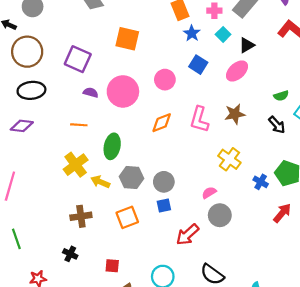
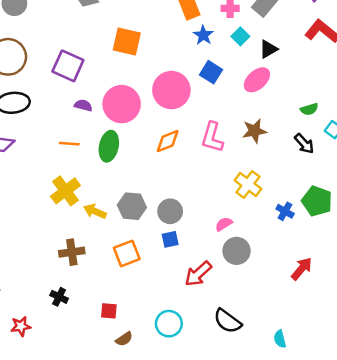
pink circle: (165, 80) -> (171, 90), size x1.5
green ellipse: (112, 146) -> (109, 146), moved
red arrow: (282, 213) -> (302, 269), moved

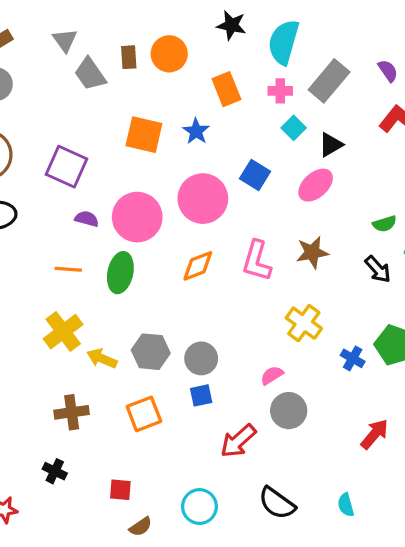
blue star: (203, 35) -> (196, 131), moved
cyan semicircle: (280, 339) -> (346, 505), moved

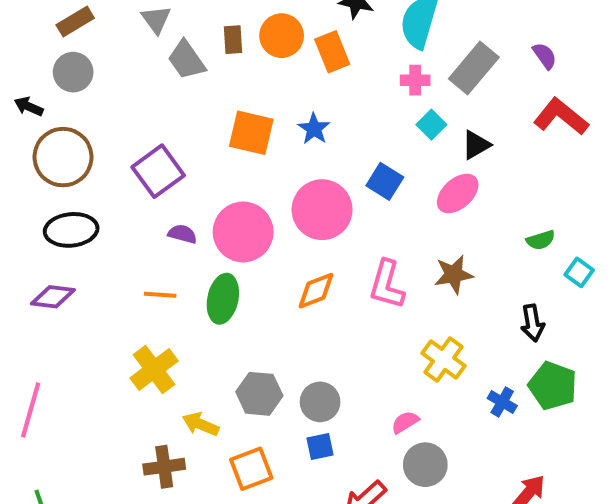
orange rectangle: (226, 89) -> (332, 52), moved
purple square: (67, 167) -> (158, 171), turned 30
black arrow: (378, 269) -> (533, 323), moved, turned 32
yellow arrow: (102, 358) -> (201, 424), moved

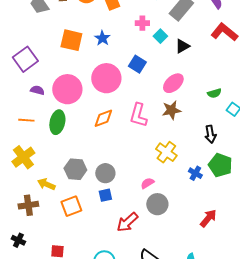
pink cross: (415, 80) -> (142, 23), moved
pink ellipse: (458, 193) -> (173, 83), moved

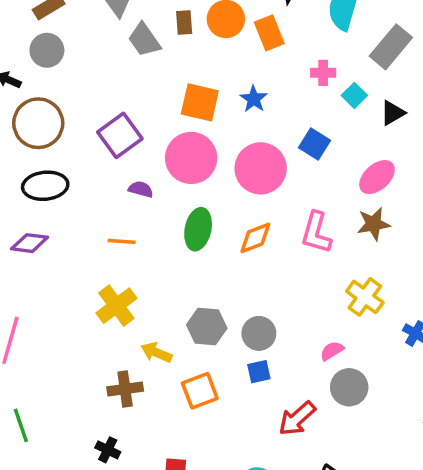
pink circle: (67, 89) -> (191, 158), moved
green ellipse: (57, 122) -> (198, 229), moved

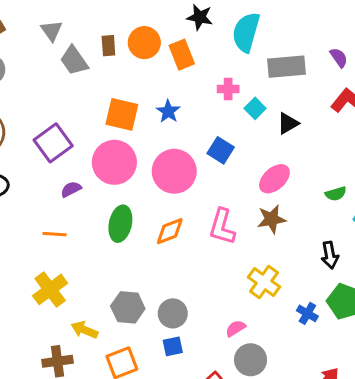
gray rectangle: (391, 47) -> (286, 67), turned 45
purple semicircle: (141, 189) -> (71, 189), turned -42

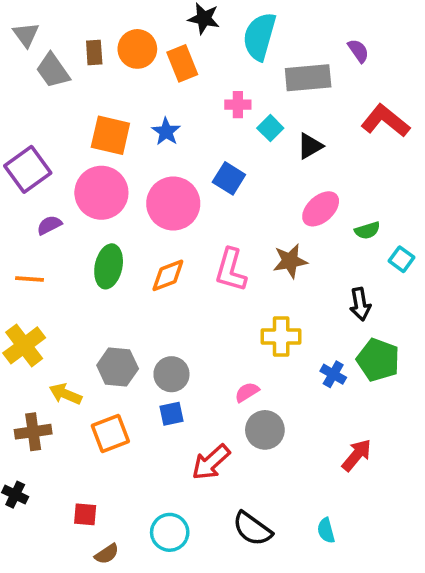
purple semicircle: (339, 58) -> (358, 51), moved
pink ellipse: (274, 179) -> (321, 209), moved
yellow cross: (264, 282) -> (281, 336), turned -36

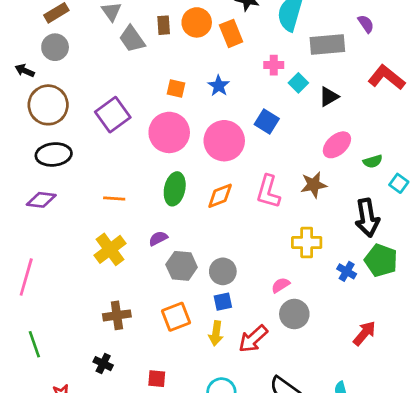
orange square: (110, 135) -> (176, 88), size x0.6
purple semicircle: (49, 225) -> (158, 238), moved
black arrow: (360, 304) -> (367, 218), size x1.5
yellow arrow: (65, 394) -> (216, 333), moved, turned -105

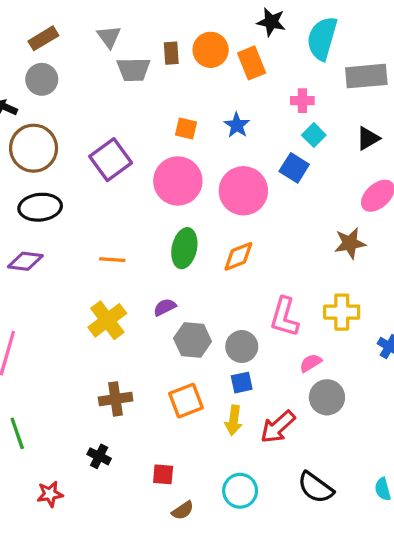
gray trapezoid: (132, 39) -> (134, 69), turned -56
cyan square: (298, 83) -> (314, 135), moved
pink L-shape: (268, 192) -> (284, 317), moved

